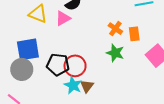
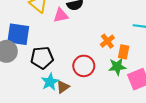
green star: (115, 53) -> (117, 67), moved, turned 30
black pentagon: (58, 65) -> (42, 58), turned -30
red circle: (75, 66) -> (84, 66), moved

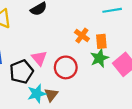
pink triangle: (61, 15) -> (39, 58), moved, turned -42
cyan star: (50, 82) -> (37, 94), turned 30

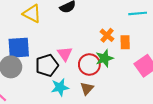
green star: (99, 58) -> (104, 58), moved
brown triangle: (51, 95) -> (87, 89), moved

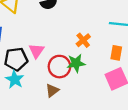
orange rectangle: (125, 42) -> (116, 53), moved
cyan star: (60, 87) -> (15, 79), moved, turned 30

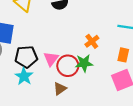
pink triangle: (37, 51) -> (51, 59), moved

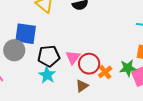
orange cross: (92, 41) -> (105, 72), moved
green star: (84, 63) -> (128, 68), moved

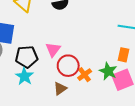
pink triangle: (73, 57) -> (53, 50), moved
green star: (128, 68) -> (108, 71), turned 30

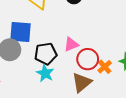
pink triangle: (53, 50) -> (71, 44), turned 35
brown triangle: (60, 89) -> (82, 82), size x1.5

